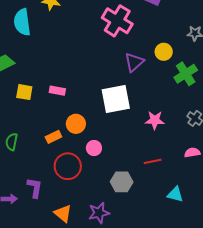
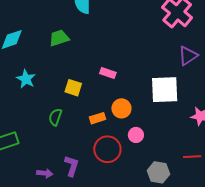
yellow square: (24, 92) -> (73, 88), moved

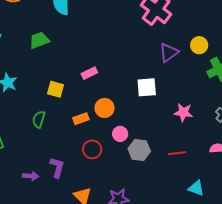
pink rectangle: (108, 73) -> (89, 73), turned -42
white square: (165, 90) -> (147, 87), size x0.7
red circle: (107, 149) -> (92, 149), size x0.7
gray hexagon: (158, 172) -> (139, 150), moved

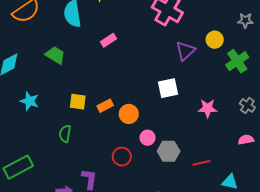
green trapezoid: (39, 40) -> (55, 55), turned 60
pink rectangle: (89, 73) -> (108, 40), moved
orange rectangle: (81, 119) -> (105, 106), moved
red line: (177, 153) -> (201, 163), moved

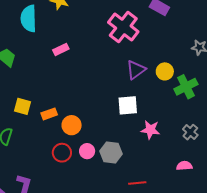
yellow circle: (215, 40) -> (165, 71), moved
white square: (168, 88) -> (128, 105), moved
gray hexagon: (169, 151) -> (111, 153), moved
red circle: (122, 157) -> (62, 153), moved

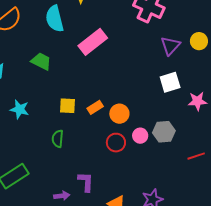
pink rectangle: (61, 49) -> (93, 42), size x1.8

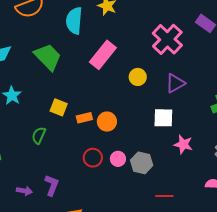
yellow circle: (199, 41) -> (138, 77), moved
pink rectangle: (93, 42) -> (103, 55), turned -32
green trapezoid: (41, 61) -> (48, 57), size x1.4
orange circle: (119, 114) -> (107, 122), moved

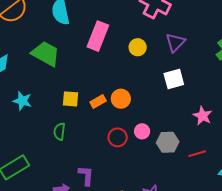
pink star: (183, 144) -> (203, 116), moved, turned 30
gray hexagon: (142, 163) -> (168, 142), moved

